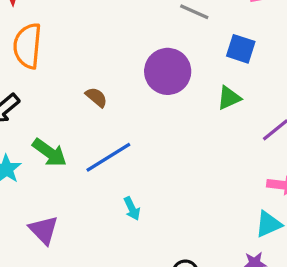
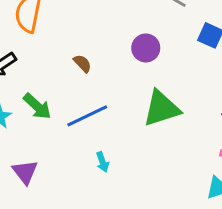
purple circle: (168, 71) -> (146, 48), size x0.7
green triangle: (229, 98) -> (162, 108), moved, size x1.8

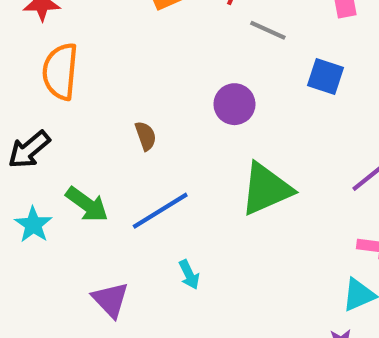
brown semicircle: (82, 63) -> (146, 136), turned 30
purple triangle: (25, 172) -> (110, 300), moved

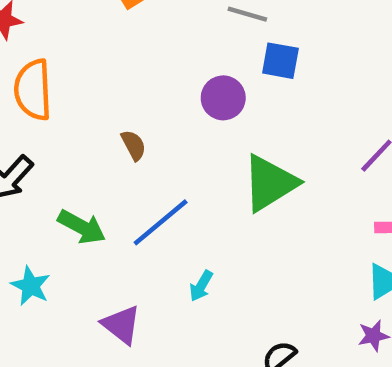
blue square: (326, 77) -> (280, 61), moved
cyan star: (33, 225) -> (31, 286), moved
cyan arrow: (189, 275) -> (201, 286), turned 64

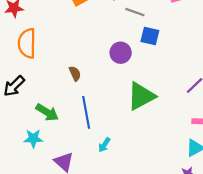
blue line: (161, 222) -> (86, 112), turned -64
cyan star: (31, 286) -> (33, 138), moved, turned -30

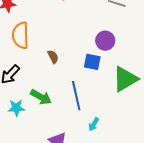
blue square: (150, 36) -> (92, 62), moved
brown semicircle: (75, 74) -> (53, 57), moved
cyan star: (33, 138) -> (16, 108), moved

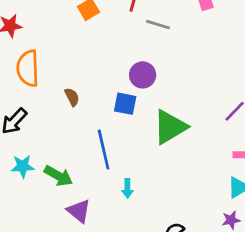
green arrow: (41, 97) -> (58, 176), moved
cyan arrow: (94, 124) -> (127, 188), turned -32

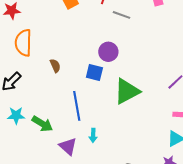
purple triangle: (79, 211) -> (68, 146), moved

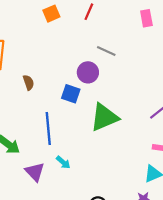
gray line: (122, 15) -> (106, 51), moved
cyan arrow: (93, 135) -> (63, 162), turned -56

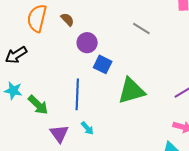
purple circle: (88, 72) -> (87, 43), moved
brown semicircle: (28, 82) -> (67, 19), moved, turned -32

